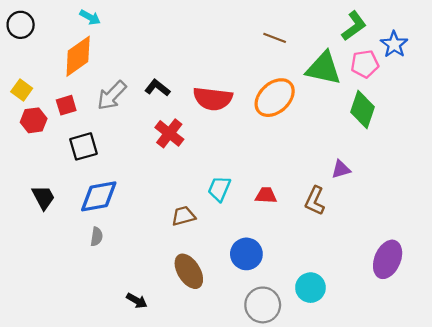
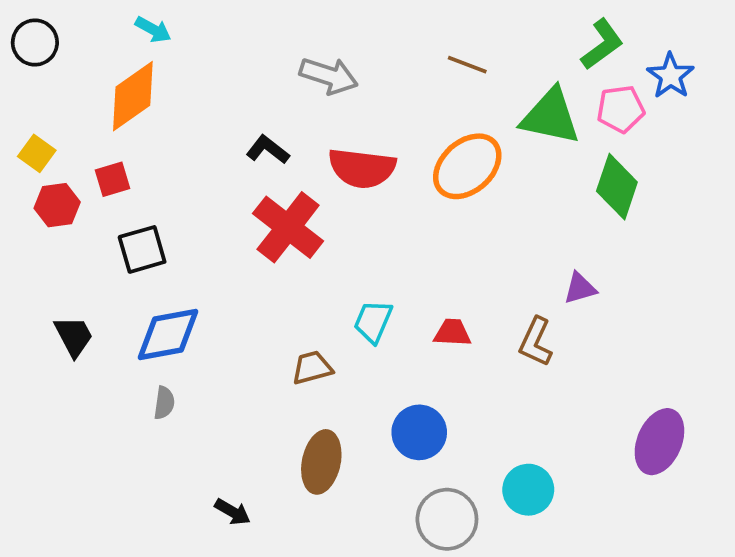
gray arrow: (112, 95) -> (329, 76), moved, turned -116
red cross: (169, 133) -> (288, 227), size x1.4
brown ellipse: (189, 271) -> (321, 462), turned 44

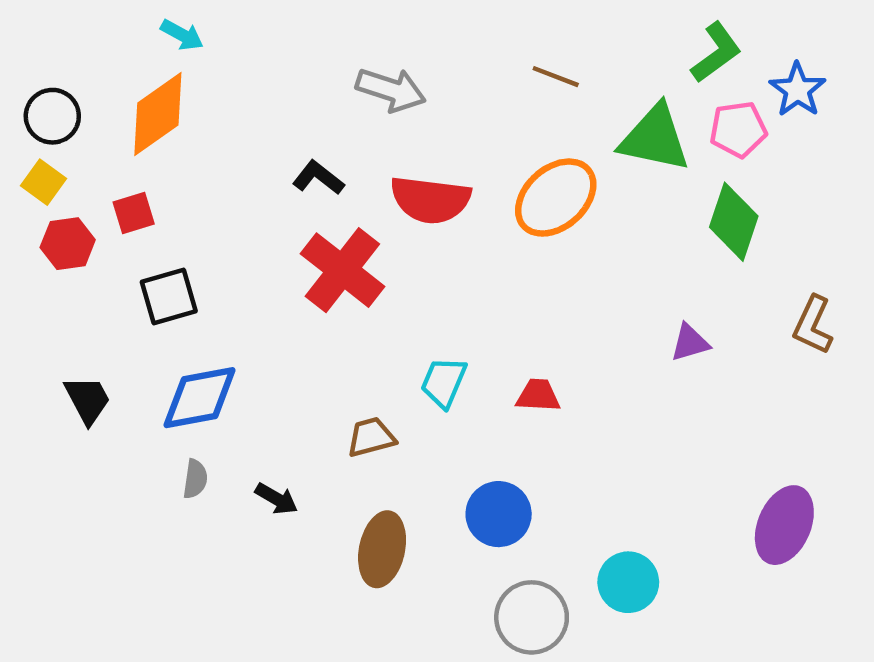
black circle: (35, 42) -> (52, 116), moved
brown L-shape: (536, 342) -> (813, 325), moved
black arrow: (233, 512) -> (277, 499), moved

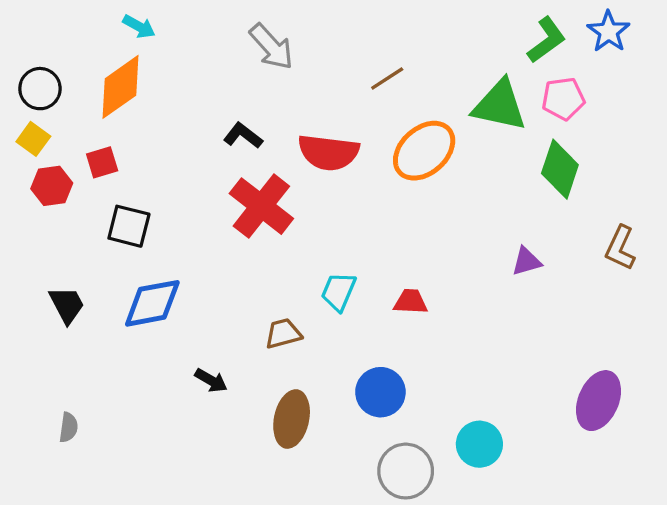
brown line: (556, 77) -> (387, 79), moved, turned -54
gray arrow: (391, 90) -> (271, 47), moved, turned 30
blue star: (798, 90) -> (609, 32), moved
black square: (169, 296) -> (129, 226), turned 30
gray semicircle: (195, 479) -> (69, 427), moved

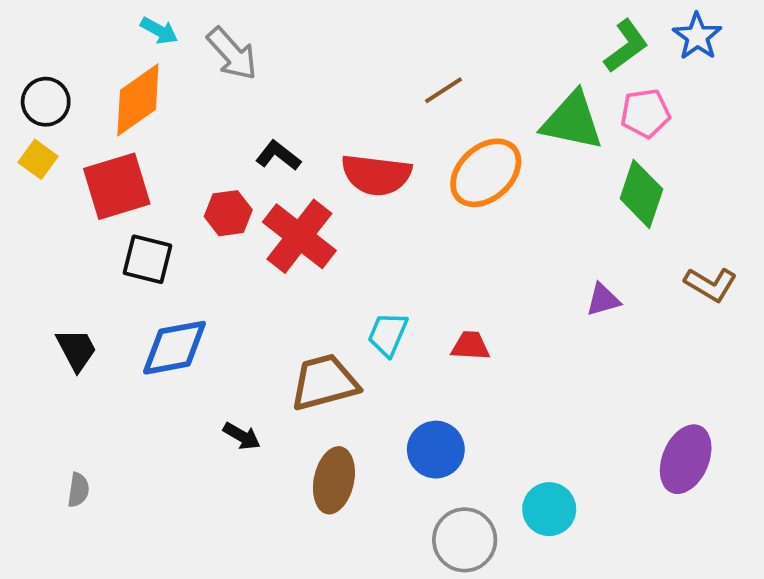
gray arrow: (271, 47) -> (232, 54), moved
red square: (102, 162) -> (117, 186), size x1.8
red hexagon: (52, 186) -> (228, 213), moved
brown L-shape: (620, 248) -> (711, 284), turned -84
brown trapezoid: (283, 333) -> (324, 382), size x1.6

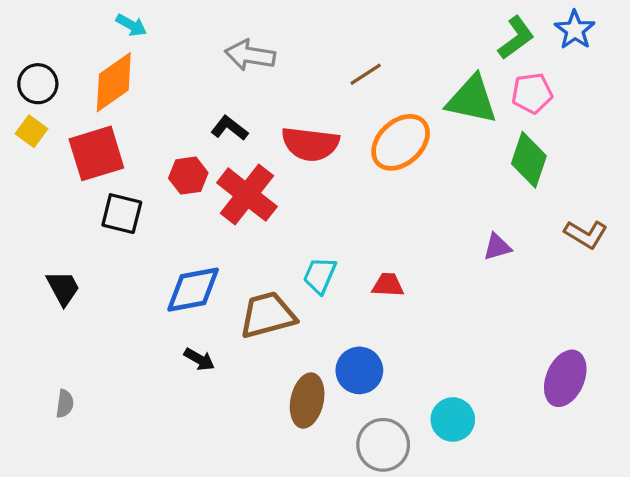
gray arrow: (232, 54) -> (250, 55), moved, turned 141
blue diamond: (174, 348) -> (193, 290), moved
brown ellipse: (334, 480) -> (307, 401), moved

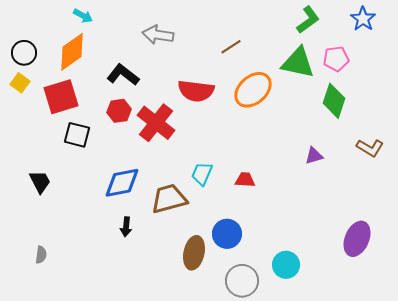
green L-shape: (516, 38) -> (308, 20), moved
black L-shape: (229, 128) -> (123, 75), moved, size x1.4
black arrow: (199, 359) -> (126, 227), turned 66

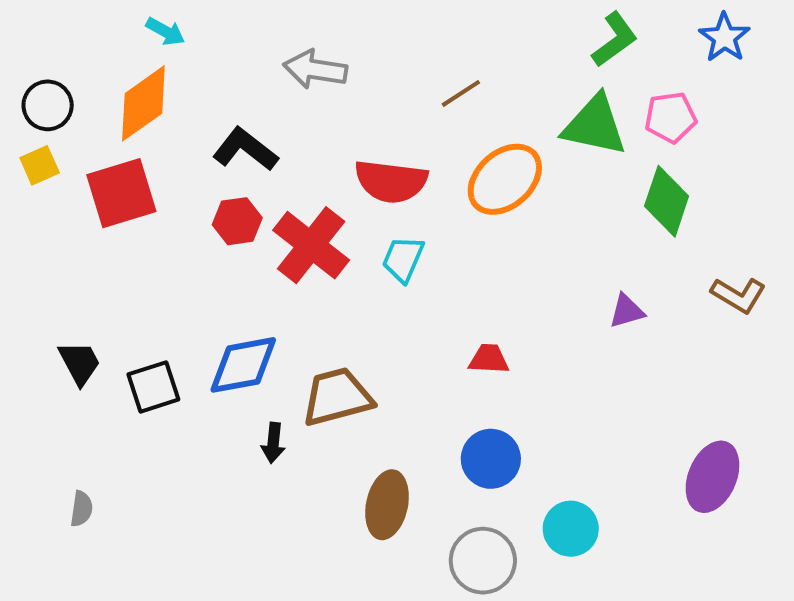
yellow square: (20, 83) -> (40, 165), turned 30
black square: (77, 135) -> (153, 387), moved, turned -32
cyan trapezoid: (202, 174) -> (403, 259), moved
black arrow: (126, 227) -> (273, 443), moved
blue circle: (227, 234) -> (491, 459), moved

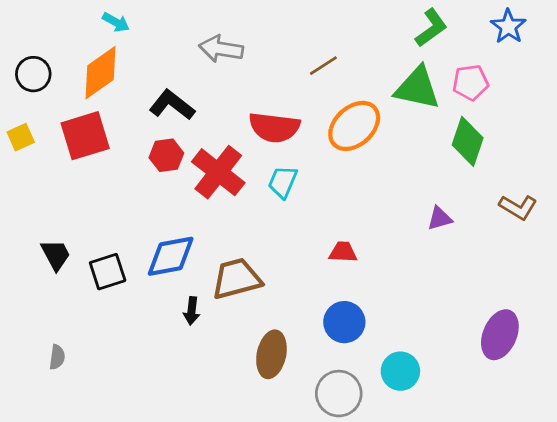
yellow square: (40, 165) -> (21, 137), moved

